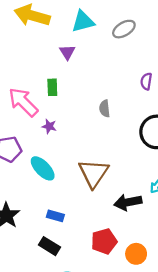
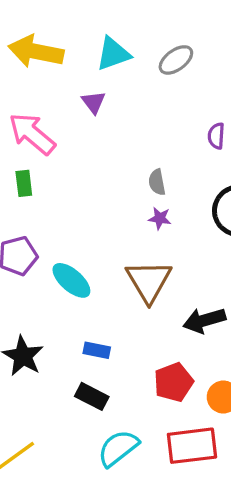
green rectangle: (52, 87) -> (24, 183), moved
pink arrow: (23, 102) -> (32, 134), moved
purple star: (49, 126) -> (160, 218), moved

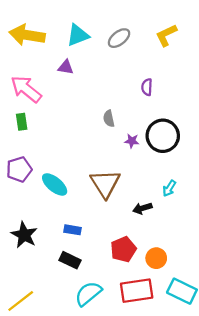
purple triangle: (93, 102) -> (66, 67), turned -42
purple star: (160, 218) -> (132, 141), moved
black arrow: (204, 320) -> (142, 208), size x0.7

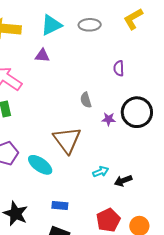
gray ellipse: (119, 38) -> (90, 25), turned 40
brown triangle: (105, 184) -> (67, 140), moved
cyan arrow: (169, 188) -> (101, 172), moved, turned -140

